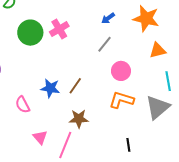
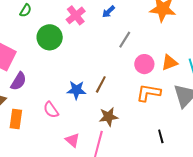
blue arrow: (108, 18) -> (109, 12), moved
pink cross: (59, 29) -> (76, 15), moved
orange triangle: (158, 50) -> (169, 62), moved

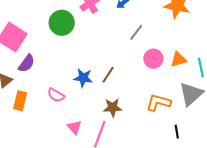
orange L-shape: (148, 93) -> (158, 102), moved
pink semicircle: (51, 110) -> (56, 95), turned -30
black line: (161, 136) -> (177, 132), moved

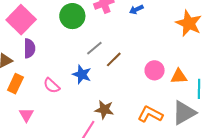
gray line: (136, 32) -> (94, 48), moved
purple semicircle: (26, 63) -> (29, 48), turned -48
brown line: (108, 75) -> (114, 59), moved
pink triangle: (74, 127) -> (26, 115), moved

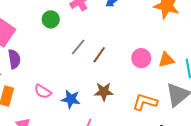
green circle: (72, 16) -> (51, 19), size x0.7
blue star: (82, 74) -> (71, 99), moved
brown star: (104, 110) -> (104, 92), moved

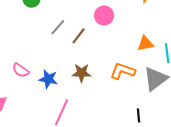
pink circle: (141, 58) -> (104, 15), moved
orange L-shape: (145, 102) -> (123, 71), moved

